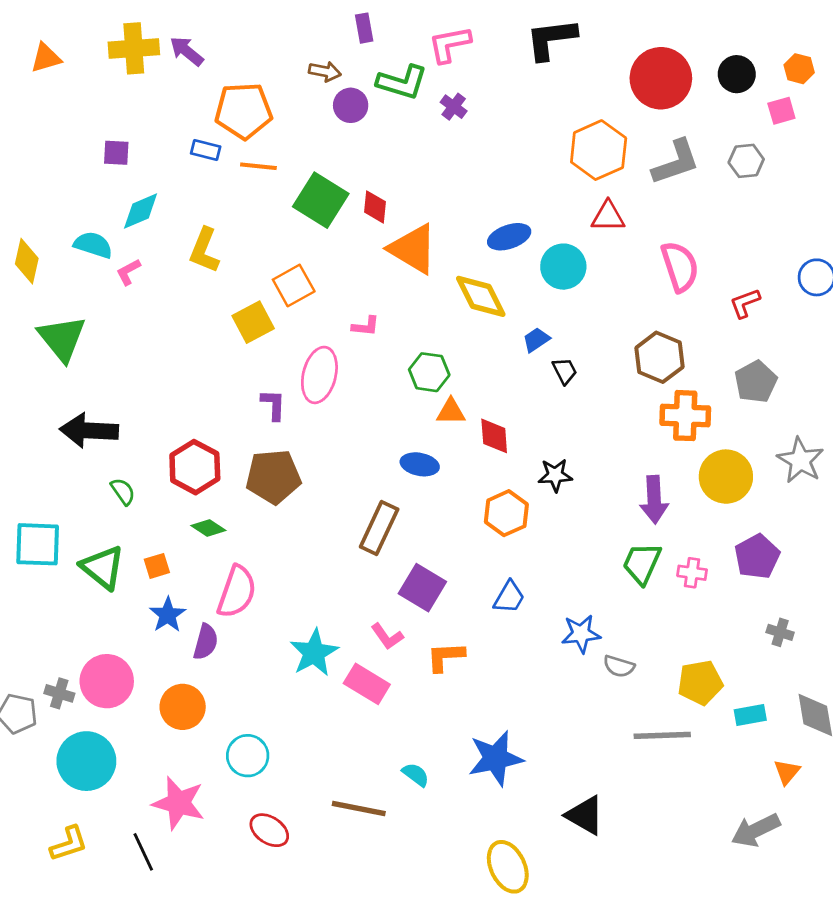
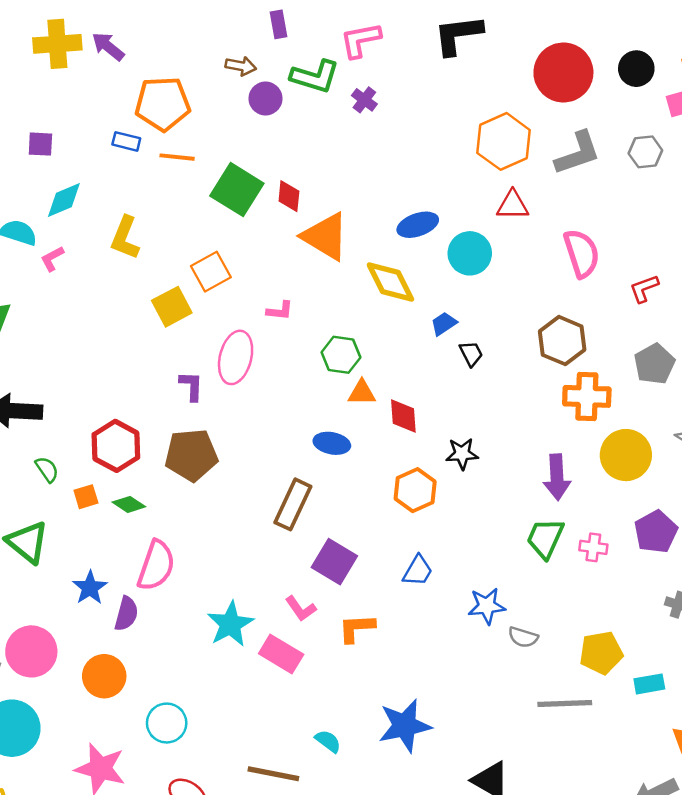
orange square: (157, 566) -> (86, 497), moved

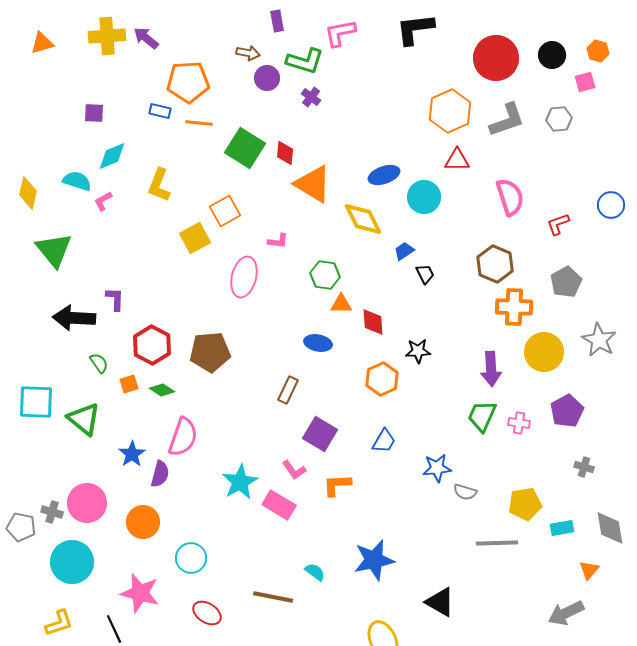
purple cross: (364, 100) -> (311, 97), moved
purple L-shape: (191, 386) -> (115, 299), moved
brown rectangle: (293, 504) -> (288, 390), size x0.7

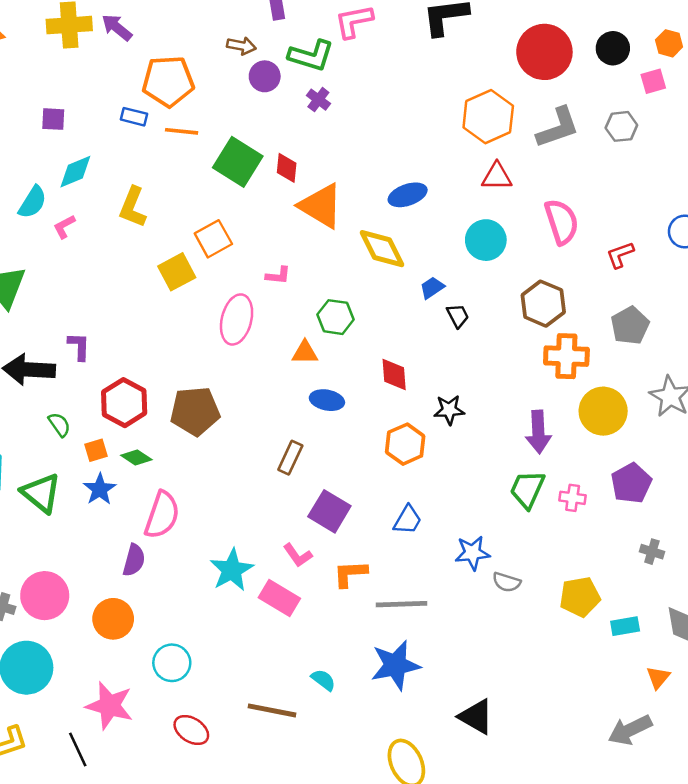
cyan semicircle: (77, 181) -> (33, 202), turned 104
cyan circle: (424, 197) -> (486, 240), moved
orange triangle: (341, 304) -> (305, 352), moved
blue star: (132, 454) -> (100, 489), moved
gray line: (497, 543) -> (401, 604), moved

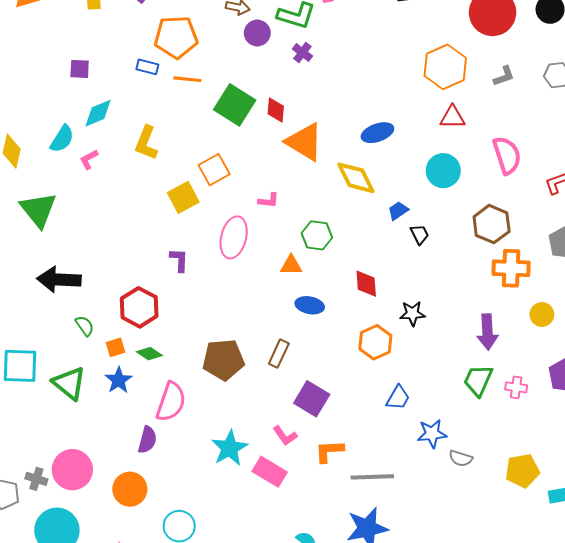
gray L-shape: (558, 128) -> (504, 76), size x0.6
purple L-shape: (79, 346) -> (179, 260), moved
brown pentagon: (195, 411) -> (223, 360), moved
yellow circle: (603, 411) -> (542, 314), size x0.6
blue trapezoid: (408, 520) -> (398, 398), moved

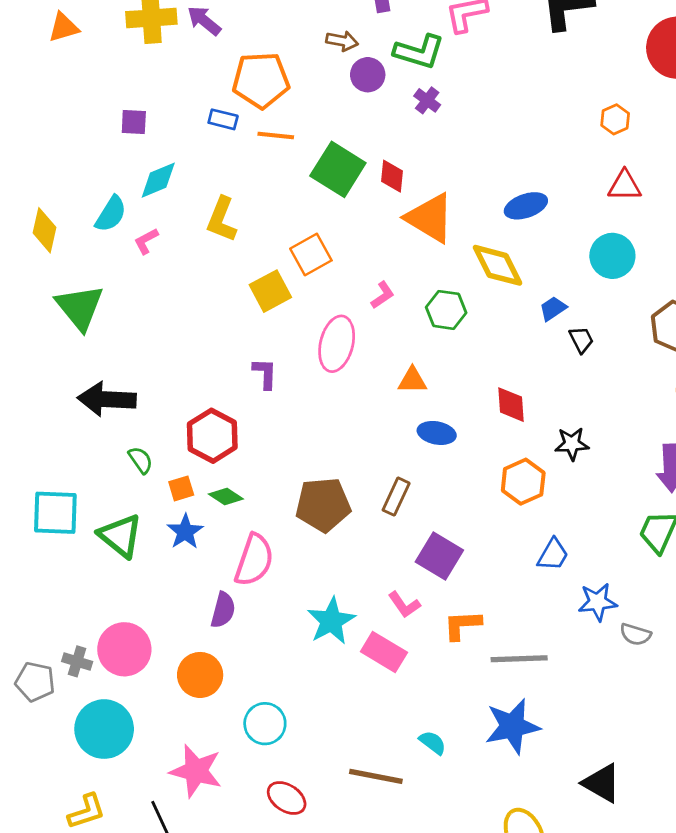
orange hexagon: (445, 67) -> (615, 119), size x0.5
pink L-shape: (269, 200) -> (383, 295), turned -40
green hexagon: (317, 235) -> (446, 310), moved

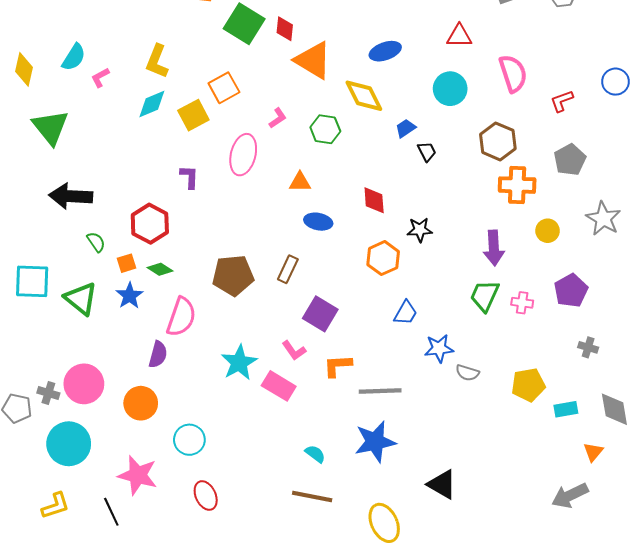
cyan diamond: (158, 180) -> (152, 104), moved
brown line: (376, 776) -> (312, 497), moved
red ellipse: (287, 798) -> (206, 495), turned 32

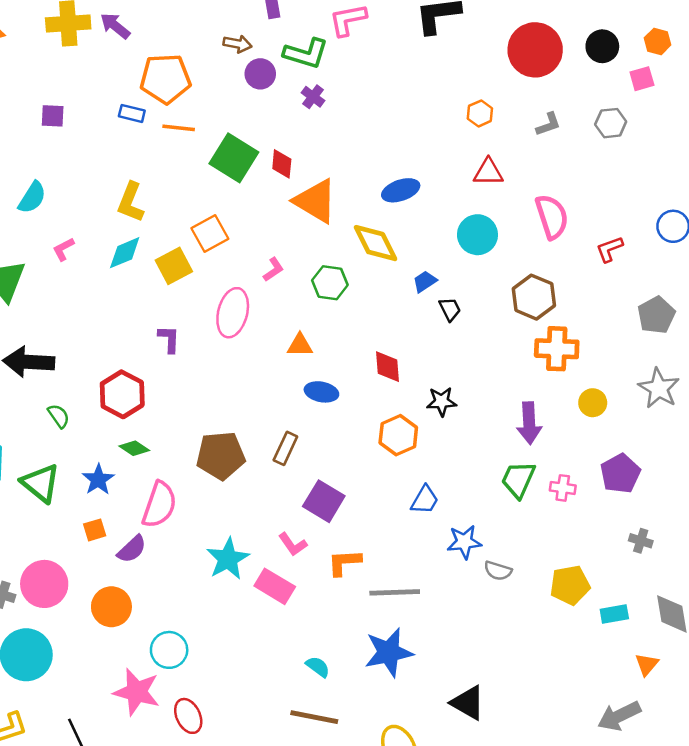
pink L-shape: (100, 78) -> (63, 249), moved
gray pentagon: (570, 160) -> (656, 315), moved
orange square: (127, 263) -> (95, 530), moved
purple semicircle: (158, 354) -> (132, 549), turned 32
pink star: (138, 475) -> (137, 692), moved

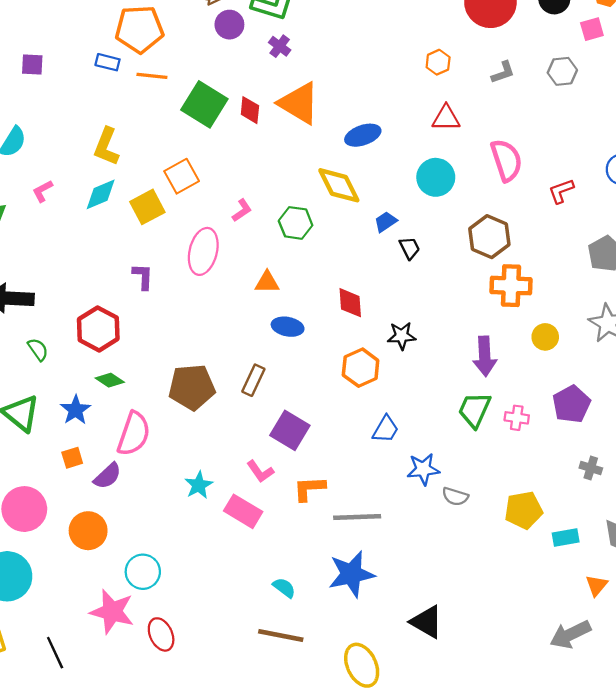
orange triangle: (315, 201) -> (299, 103), moved
cyan star: (228, 559) -> (199, 485), size x0.7

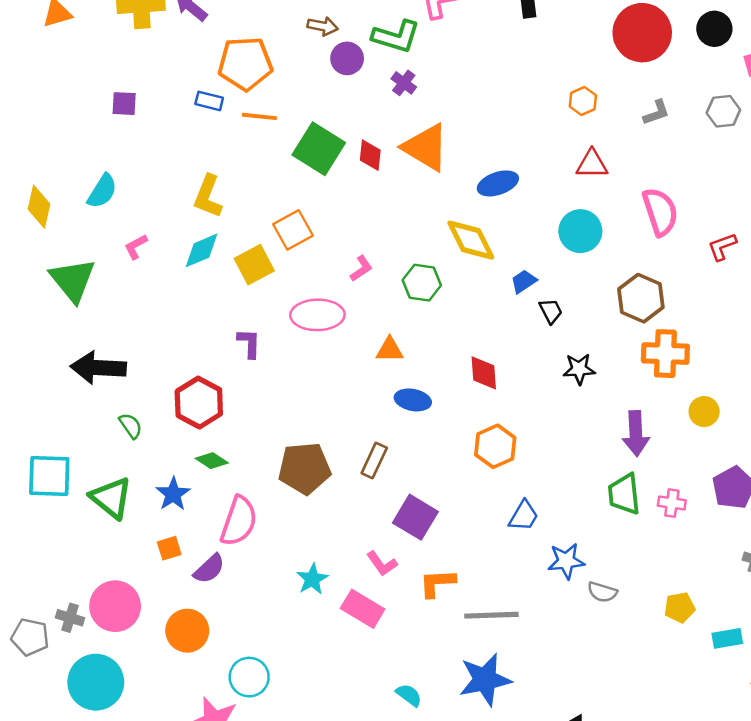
pink ellipse: (203, 251) -> (317, 315), turned 75
black star: (402, 336) -> (579, 369), moved
green trapezoid: (475, 410) -> (624, 494), turned -30
yellow pentagon: (524, 510) -> (680, 607), size x0.7

